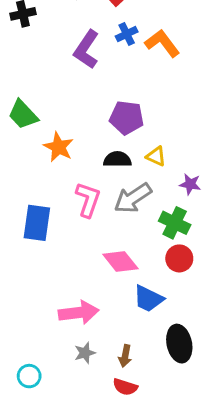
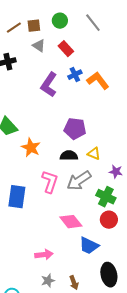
pink arrow: (79, 313) -> (44, 255), size x0.7
brown arrow: (125, 356) -> (74, 283), turned -32

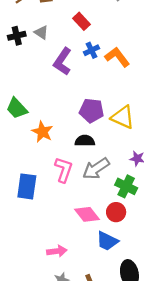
gray triangle: (39, 46) -> (41, 32), moved
yellow triangle: (94, 154) -> (123, 117), moved, size x1.6
red circle: (109, 220) -> (116, 212), moved

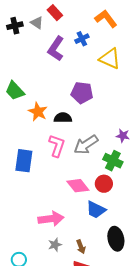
red rectangle: (81, 21) -> (55, 13), moved
orange L-shape: (117, 57) -> (106, 19), moved
yellow triangle: (123, 117) -> (110, 59), moved
black semicircle: (85, 141) -> (63, 118), moved
pink arrow: (57, 251) -> (51, 219), size x1.4

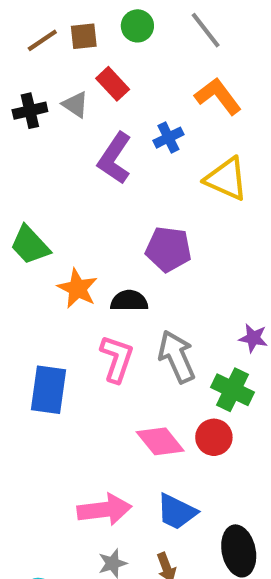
gray arrow: (86, 145) -> (177, 357), turned 100
blue trapezoid: (96, 210) -> (177, 512), moved

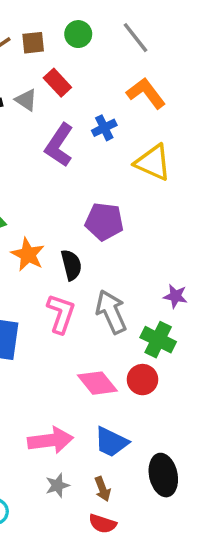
black semicircle: (129, 301) -> (71, 265), turned 76

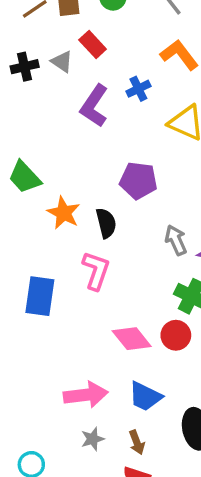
gray arrow: (111, 312) -> (176, 240), moved, size x0.7

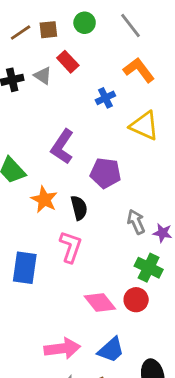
purple L-shape: (94, 106) -> (62, 147), moved
blue trapezoid: (145, 396) -> (111, 350), turned -68

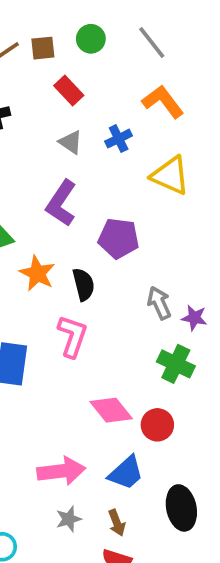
gray triangle: (43, 76) -> (71, 142), moved
red circle: (136, 300) -> (157, 425), moved

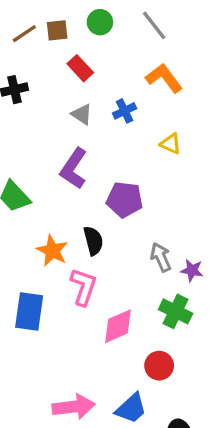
yellow triangle: (170, 175) -> (171, 144), size x0.6
orange star: (37, 273) -> (52, 251), moved
pink diamond: (111, 410) -> (118, 326), moved, turned -75

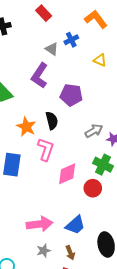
gray triangle: (82, 114) -> (52, 49), moved
gray arrow: (161, 257) -> (94, 131), turned 84
red circle: (159, 366) -> (93, 188), moved

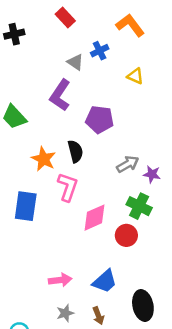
pink arrow: (40, 224) -> (60, 280), size x0.7

